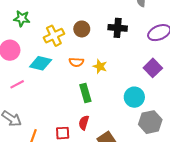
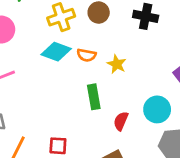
cyan diamond: (41, 63) -> (56, 52), moved
red semicircle: (84, 123) -> (121, 121), moved

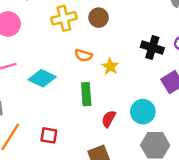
black cross: (146, 16) -> (152, 48), moved
cyan diamond: (56, 52) -> (42, 78), moved

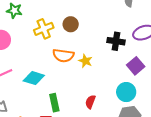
orange semicircle: (83, 55) -> (63, 55), size x1.5
green rectangle: (86, 94) -> (54, 103), moved
cyan circle: (143, 112) -> (126, 92), moved

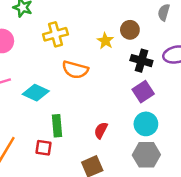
brown circle: (71, 24) -> (130, 30), moved
yellow star: (85, 61) -> (105, 41), moved
purple square: (136, 66) -> (143, 92), moved

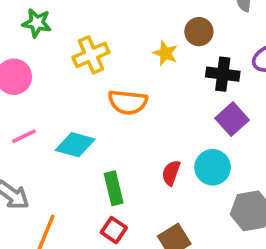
cyan circle: (146, 124) -> (213, 167), moved
red semicircle: (101, 130) -> (171, 173), moved
red square: (44, 148) -> (114, 230), moved, turned 35

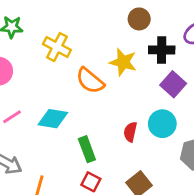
yellow star: (165, 53) -> (123, 62), moved, size x1.4
yellow cross: (91, 55) -> (57, 47), turned -32
orange semicircle: (128, 102) -> (90, 81), turned 40

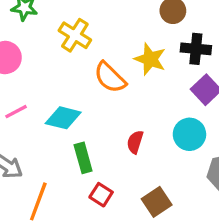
red semicircle: (130, 132) -> (135, 142), moved
green rectangle: (87, 149) -> (83, 158), moved

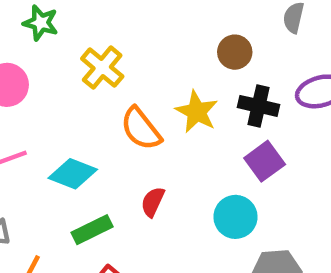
red semicircle: (135, 142) -> (153, 202), moved
green rectangle: (83, 158) -> (92, 230), turned 72

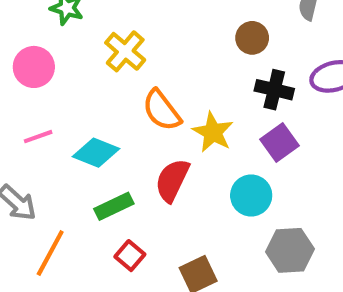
yellow star: (197, 112) -> (213, 132), moved
red semicircle: (153, 202) -> (172, 180), size x1.5

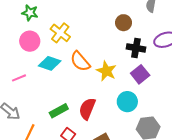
pink circle: (34, 67) -> (30, 41), moved
cyan diamond: (96, 153) -> (50, 63), moved
red semicircle: (172, 180) -> (87, 109), moved

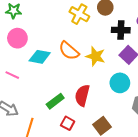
yellow cross: (60, 33) -> (79, 14), moved
pink line: (19, 78) -> (12, 75), turned 56

